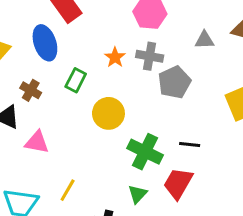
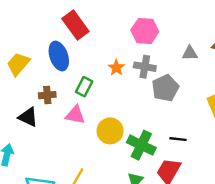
brown cross: (31, 90) -> (47, 95), turned -35
yellow circle: (108, 113) -> (110, 131), moved
pink triangle: (37, 142) -> (75, 115), moved

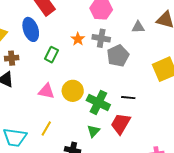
brown cross: (47, 95) -> (12, 58), moved
pink triangle: (75, 115) -> (46, 91), moved

